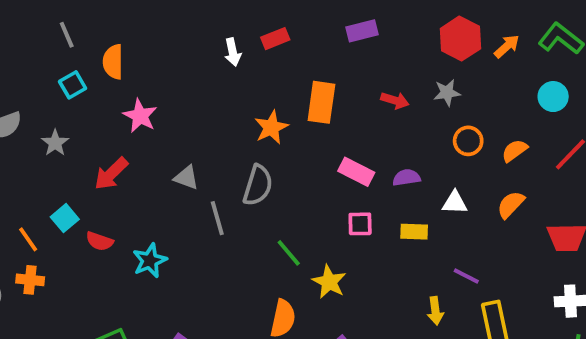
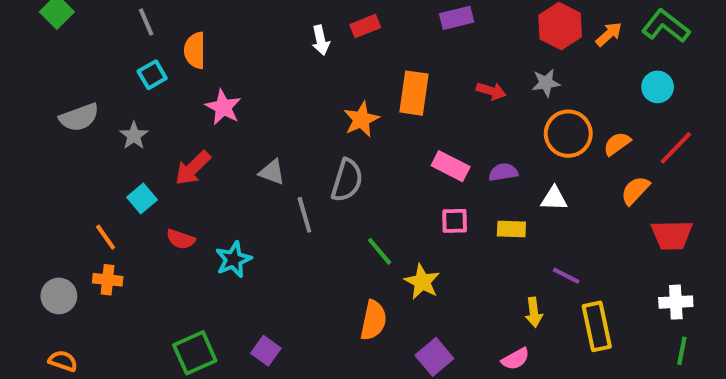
orange circle: (468, 141) -> (568, 134), size x1.5
orange semicircle: (511, 205) -> (635, 190), moved
cyan square: (65, 218) -> (142, 199), moved

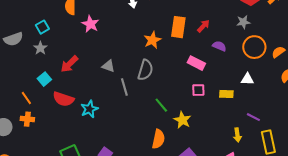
cyan square: (152, 75) -> (42, 27), moved
red arrow: (491, 91) -> (203, 26), moved, turned -64
pink star: (223, 107) -> (90, 24), moved
purple semicircle: (503, 172) -> (219, 46), moved, turned 32
red semicircle: (181, 239) -> (63, 99), size x1.5

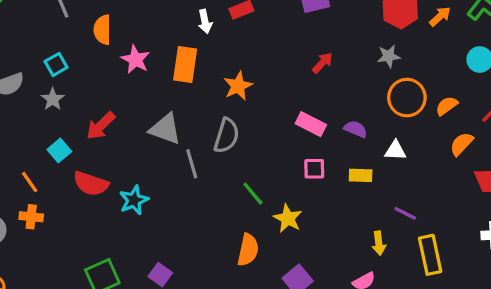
orange rectangle: (178, 27) -> (185, 64), moved
purple semicircle: (219, 46) -> (356, 129), moved
gray triangle: (108, 66) -> (165, 129), size x1.5

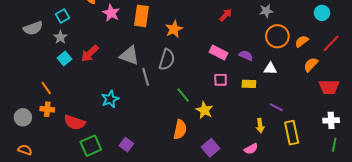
cyan square: (59, 151) -> (64, 59), moved
red semicircle: (91, 184) -> (75, 122), moved

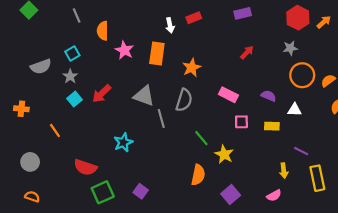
pink rectangle: (219, 52) -> (228, 95), moved
orange cross: (47, 109) -> (21, 109), moved

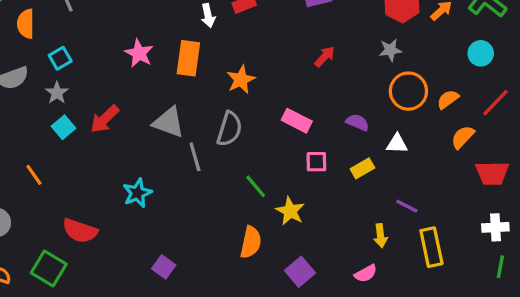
orange semicircle: (103, 31) -> (26, 24), moved
yellow rectangle: (272, 126) -> (362, 168), turned -32
green square: (103, 192) -> (49, 268), moved, turned -35

